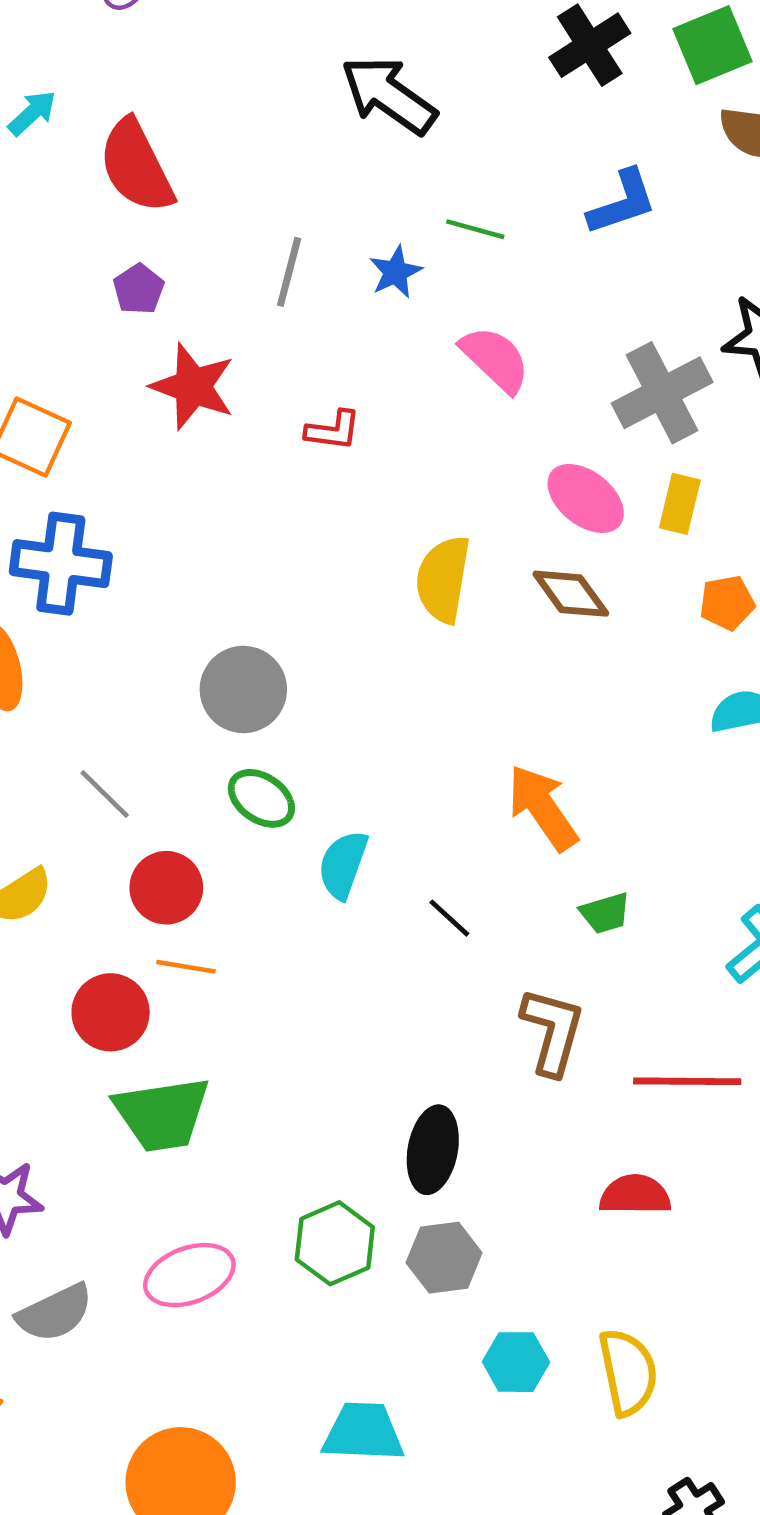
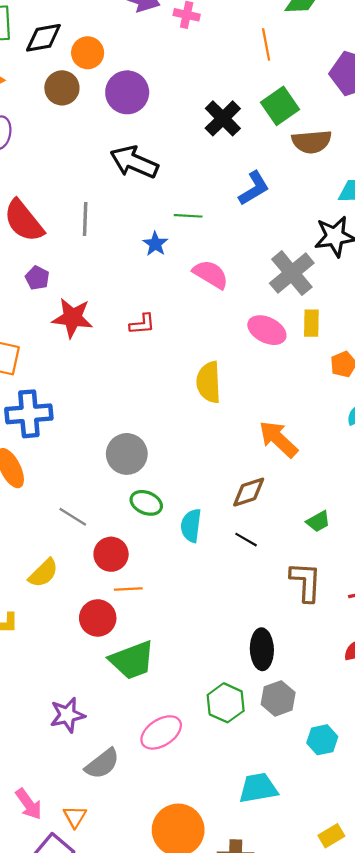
gray line: (289, 272) -> (85, 219), moved
brown diamond: (571, 594) -> (249, 492), moved, turned -60
orange arrow: (543, 808) -> (278, 439), moved

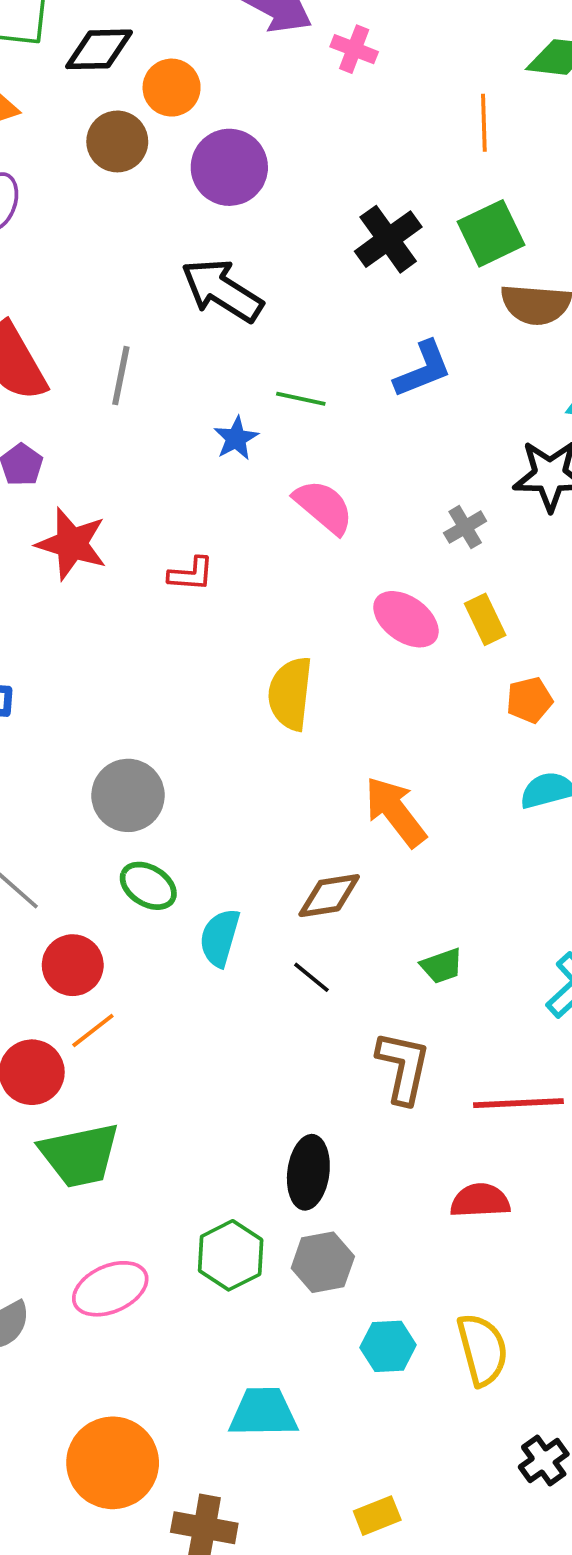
gray cross: (292, 273) -> (465, 527), size x0.5
yellow rectangle: (311, 323) -> (485, 619), turned -36
orange line: (128, 589) -> (93, 1030), turned -44

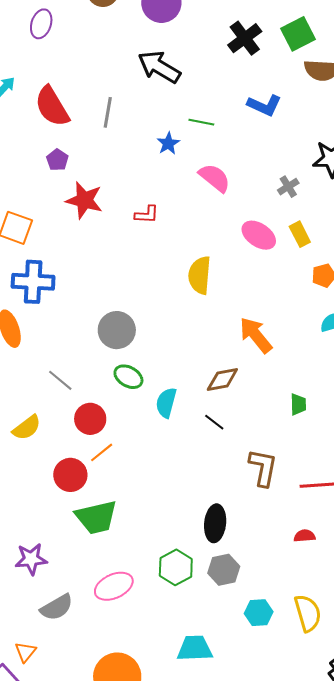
blue L-shape: (423, 369) -> (264, 105), turned 48
green trapezoid: (442, 966) -> (298, 404), moved, turned -70
red semicircle: (480, 1201) -> (305, 536), size x0.7

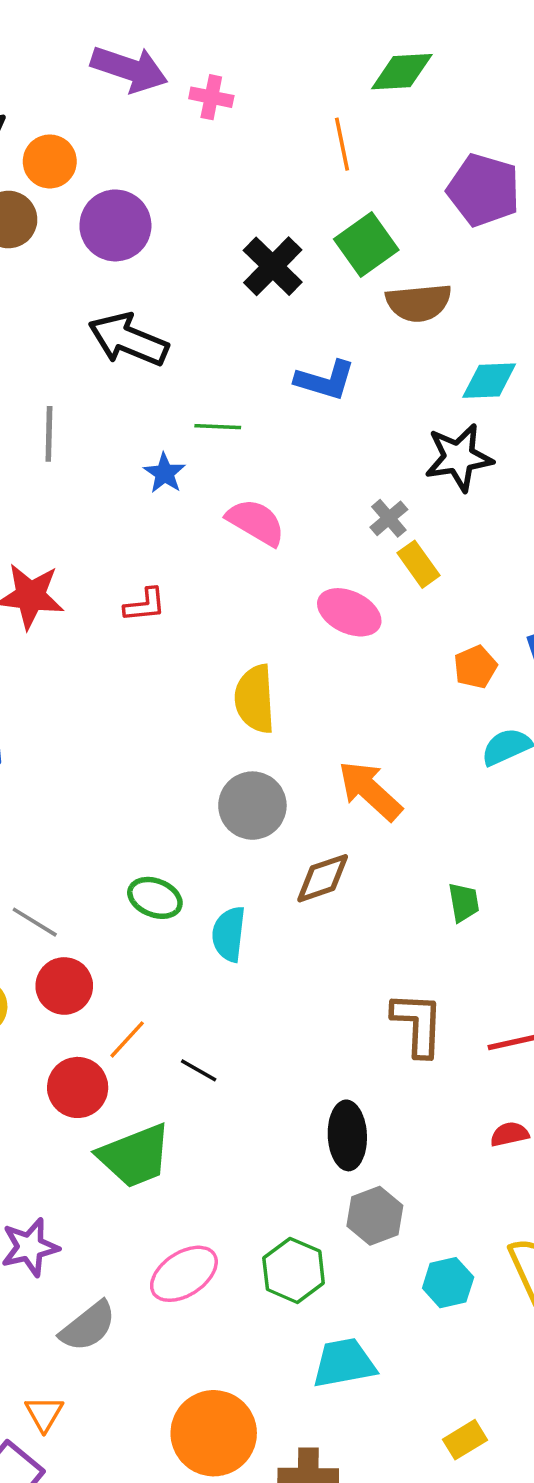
yellow rectangle: (300, 234) -> (419, 564), moved
gray circle: (117, 330) -> (252, 806), moved
red circle: (90, 419) -> (64, 986), moved
black line: (214, 422) -> (199, 1070), moved
green hexagon: (176, 567) -> (294, 1270), moved

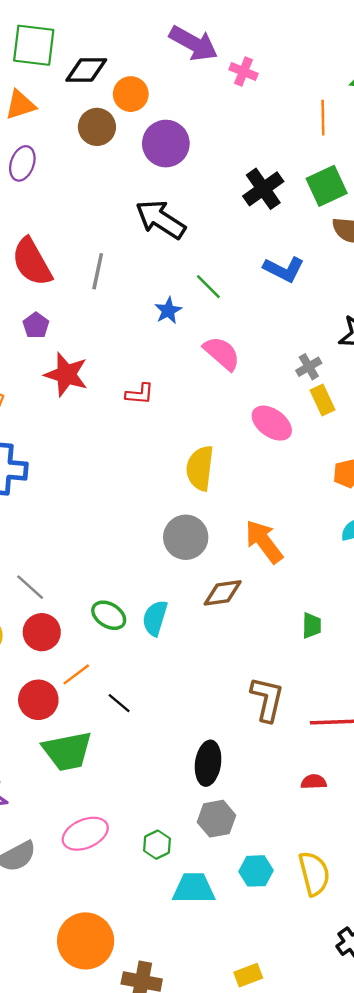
green line: (218, 427) -> (208, 287), turned 32
green ellipse: (155, 898) -> (109, 615), moved
green hexagon: (294, 1270) -> (157, 845), size x0.7
cyan trapezoid: (344, 1363) -> (194, 888), moved

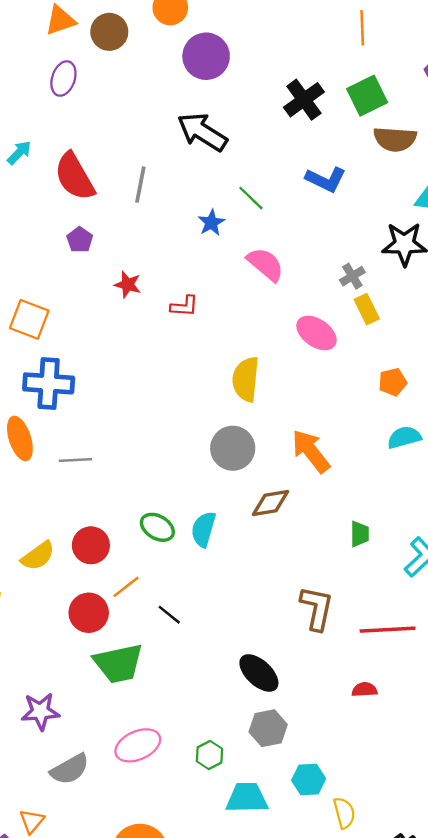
brown circle: (97, 127) -> (109, 32), moved
red star: (66, 374) -> (128, 285), moved, size x0.6
gray line: (30, 587) -> (75, 460), moved, turned -44
black ellipse: (208, 763) -> (259, 673), turned -54
yellow semicircle: (314, 874) -> (344, 813), moved, size x0.7

